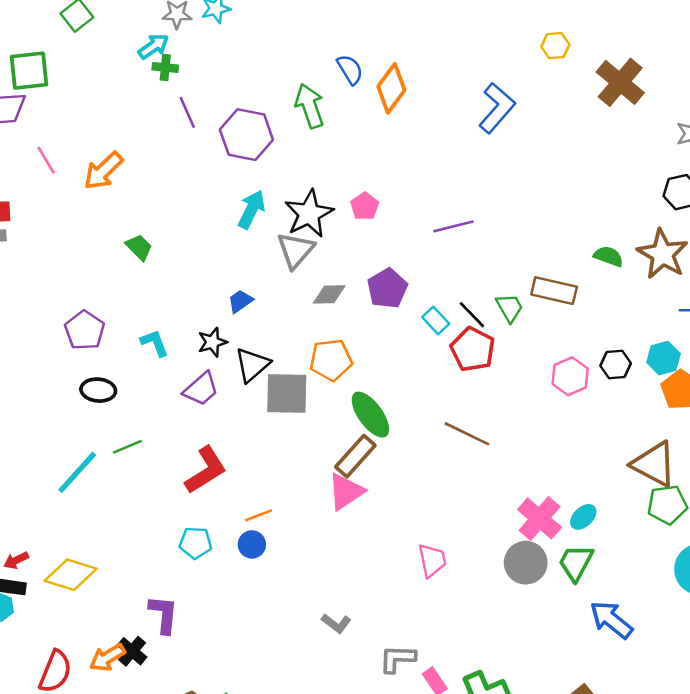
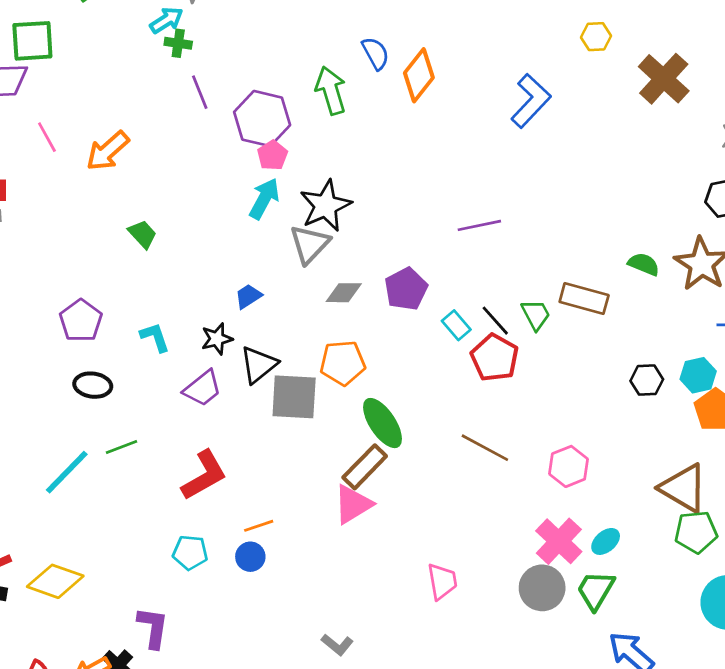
pink pentagon: (365, 206) -> (272, 155), moved
pink hexagon: (570, 376) -> (568, 466), moved

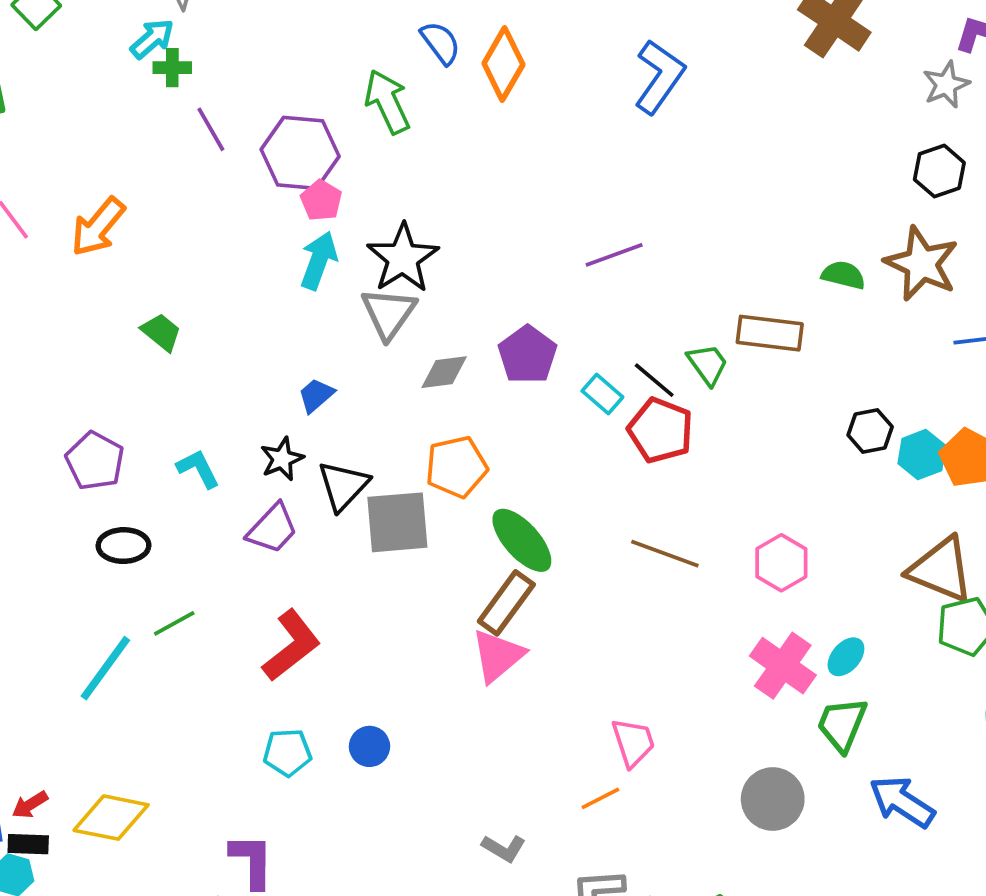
cyan hexagon: (698, 375) -> (922, 455), moved
orange line: (259, 526) -> (600, 798), moved
gray circle: (542, 588) -> (773, 799), moved

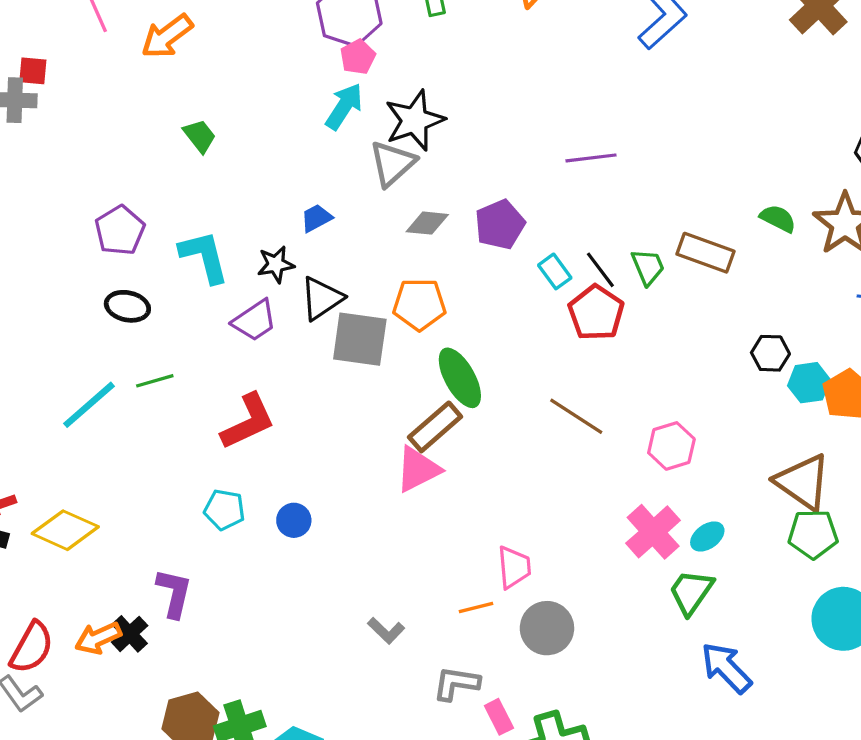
cyan L-shape: (198, 469) -> (204, 257), size x1.5
gray circle: (773, 799) -> (547, 628), moved

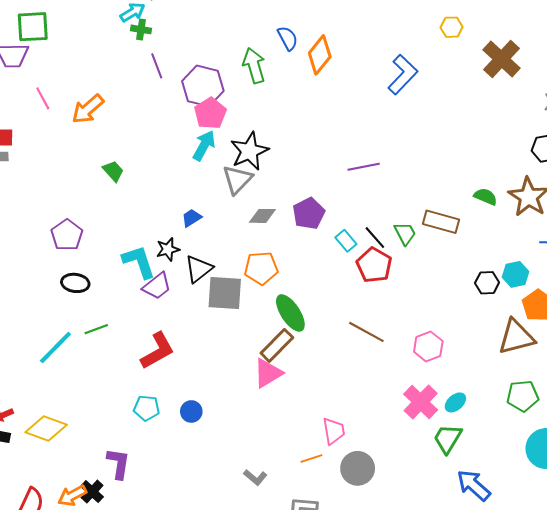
pink pentagon: (358, 57) -> (210, 113), size x1.4
cyan L-shape: (204, 257) -> (139, 262), moved
cyan hexagon: (809, 383) -> (516, 274), moved
brown triangle: (803, 482) -> (516, 337), moved, turned -45

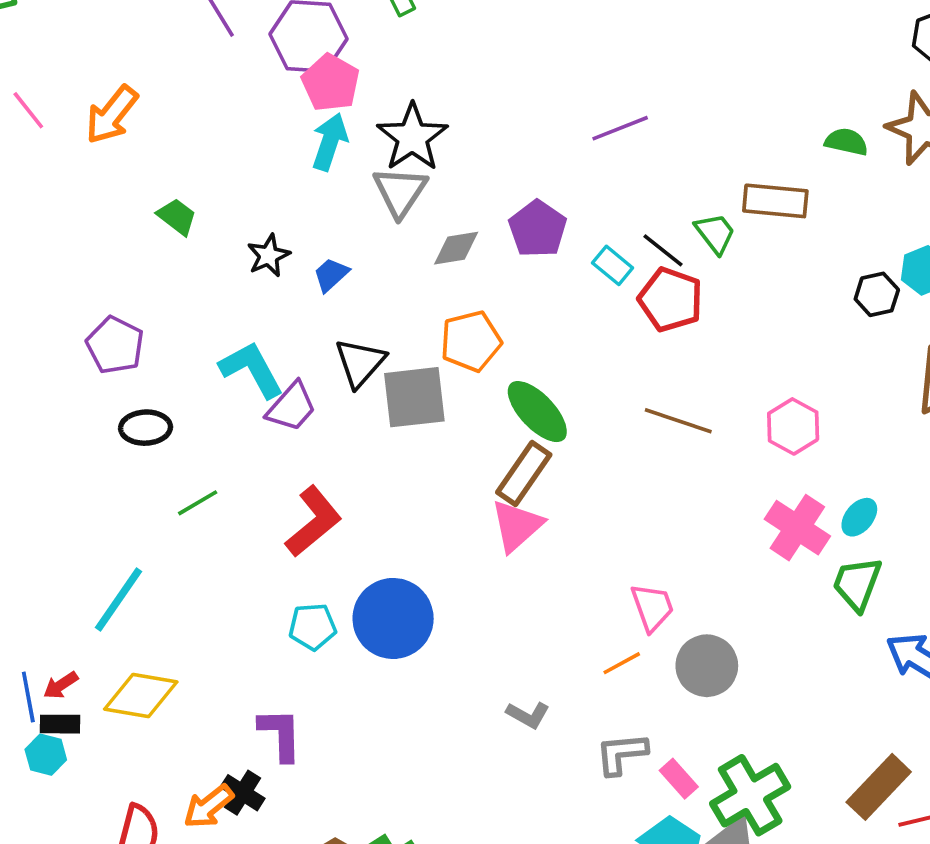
black star: (168, 249) -> (269, 256), moved
cyan line: (55, 347) -> (118, 599), moved
blue circle: (191, 411) -> (393, 618), size x2.0

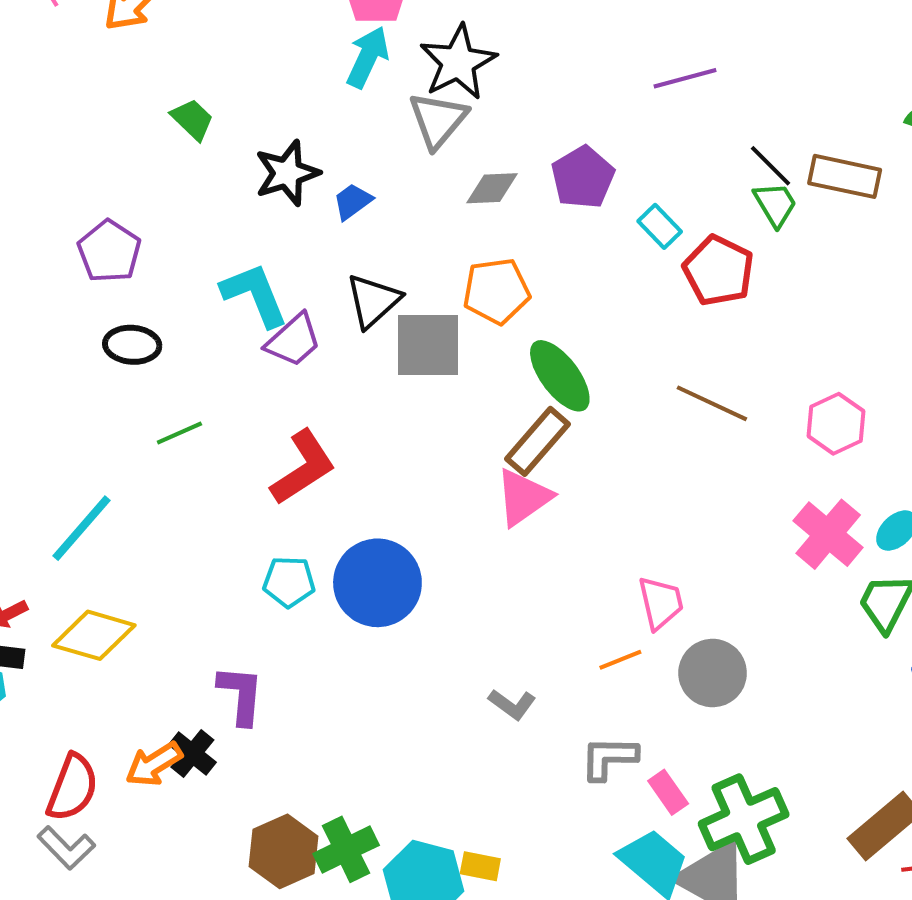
black line: (663, 250) -> (770, 166), moved
black star: (269, 256) -> (287, 173), size x1.4

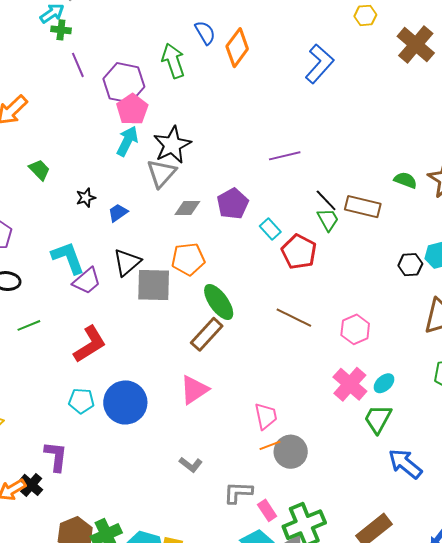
black star: (287, 173) -> (86, 198), size x0.6
pink triangle: (523, 497) -> (194, 390), moved
orange line: (620, 660) -> (270, 445), moved

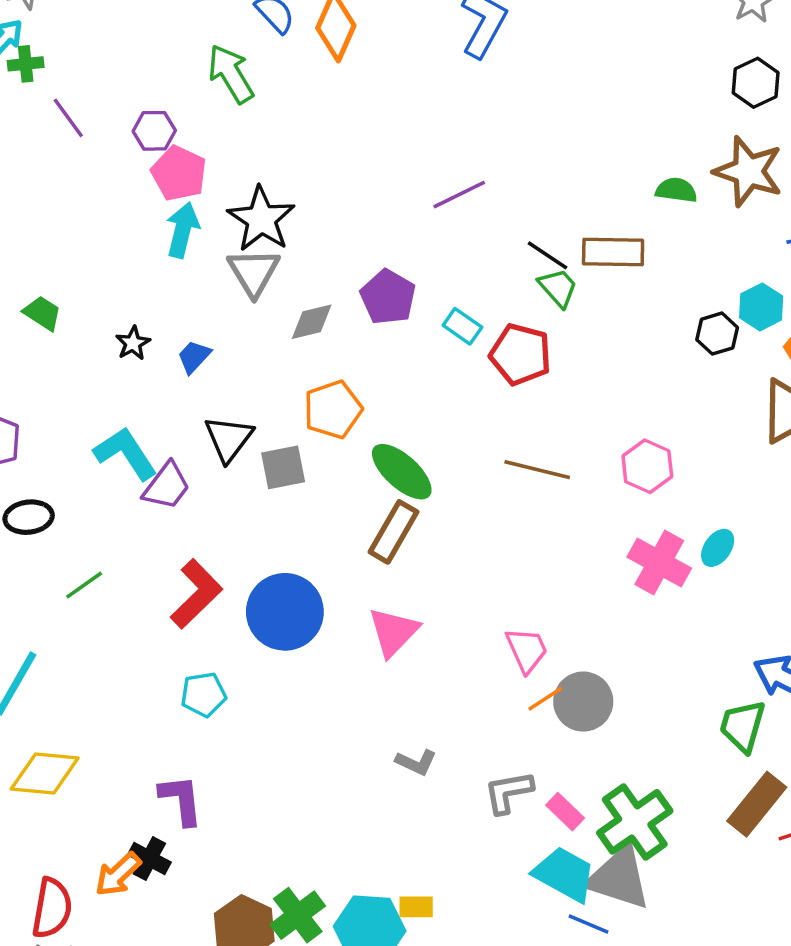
purple hexagon: (124, 83) -> (154, 131), size x0.6
gray square: (154, 285) -> (283, 467), size x0.7
blue circle: (125, 402) -> (285, 612), moved
green trapezoid: (378, 419) -> (743, 726), moved

